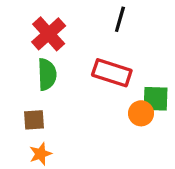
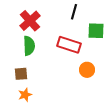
green square: (156, 99) -> (96, 31), moved

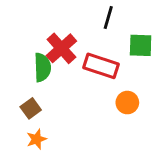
red cross: (30, 21) -> (61, 48), moved
brown square: (21, 74) -> (31, 108), turned -32

